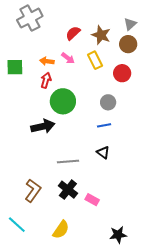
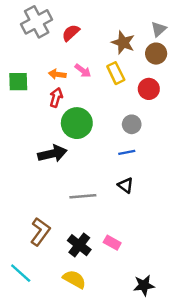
red semicircle: (73, 33) -> (71, 33), moved
black cross: (68, 190) -> (79, 245), moved
yellow semicircle: (61, 230) -> (74, 279), turned -96

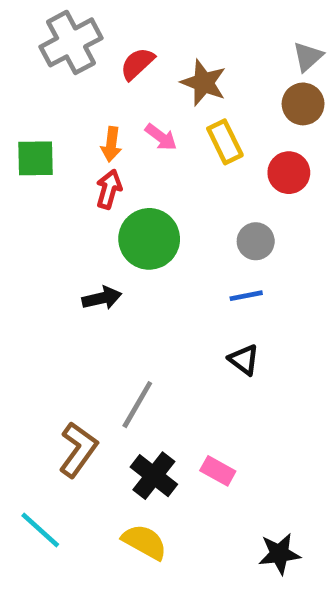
brown star: (123, 43) -> (204, 83), moved
orange arrow: (57, 74) -> (111, 144), turned -91
black arrow: (52, 154) -> (102, 298), size x0.7
gray line: (83, 196) -> (137, 405), moved, turned -55

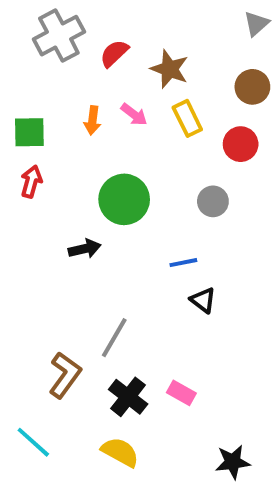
gray triangle: (308, 57) -> (256, 24), moved
red arrow: (109, 189) -> (31, 182), moved
blue line: (246, 296) -> (183, 263), moved

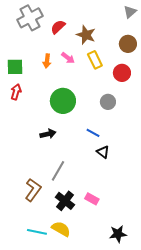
black arrow: (85, 249) -> (48, 134), moved
blue line: (183, 263) -> (93, 133), turned 40
cyan line: (33, 442) -> (37, 232), moved, turned -30

